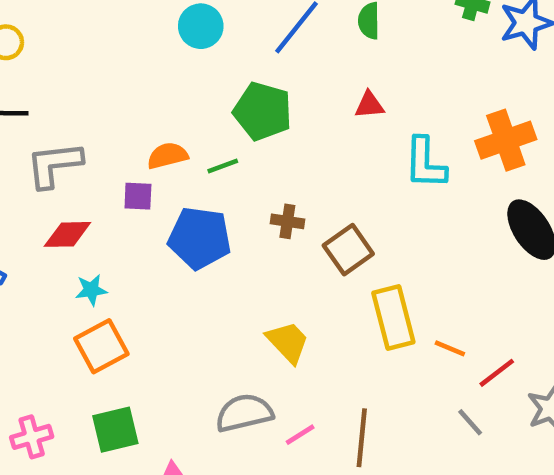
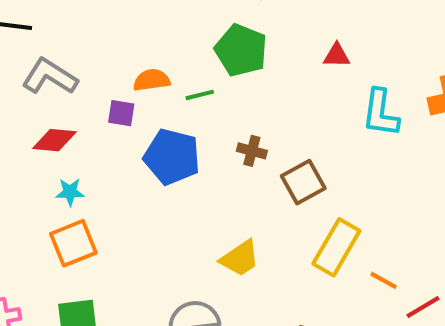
gray L-shape: (54, 165) -> (50, 77), turned 32
yellow rectangle: (393, 318) -> (336, 247), turned 38
yellow trapezoid: (288, 342) -> (240, 258), turned 93

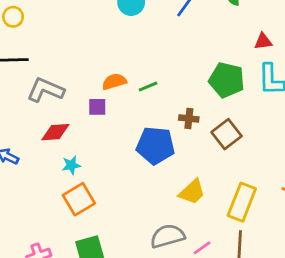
green pentagon: (241, 50) -> (227, 80), moved
red triangle: (337, 55) -> (263, 41), moved
blue pentagon: (172, 157) -> (155, 146), moved
yellow rectangle: (336, 247) -> (242, 202), moved

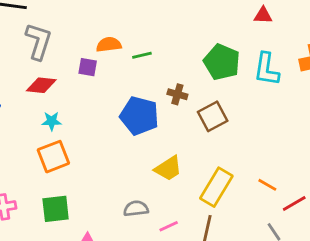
red triangle: (263, 41) -> (263, 15), moved
gray L-shape: (46, 90) -> (39, 41), turned 75
gray semicircle: (167, 236) -> (136, 209), size x0.7

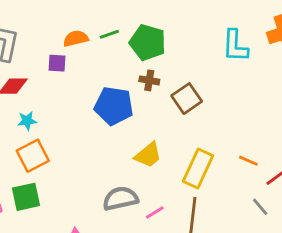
green line: (142, 55) -> (109, 34), moved
green pentagon: (222, 62) -> (148, 42), moved
green square: (56, 209) -> (26, 197), moved
gray semicircle: (136, 209) -> (120, 198), size x1.4

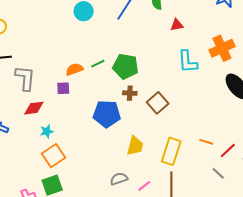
yellow trapezoid: (148, 155) -> (135, 146), turned -30
gray semicircle: (120, 198) -> (119, 179), size x0.7

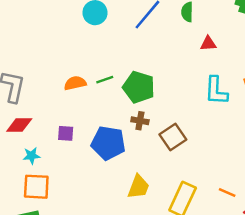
purple square: (63, 88) -> (66, 133), moved
orange square: (54, 156) -> (36, 187), turned 30

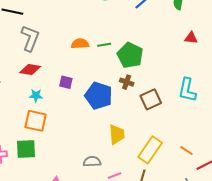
red triangle: (208, 44) -> (191, 38), moved
cyan L-shape: (216, 91) -> (187, 90), moved
yellow trapezoid: (138, 187) -> (117, 134), turned -35

